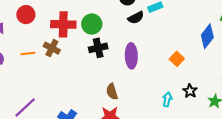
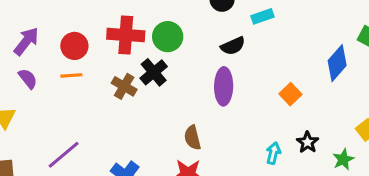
red circle: (26, 15) -> (74, 46), moved
black semicircle: (136, 18) -> (233, 46), moved
brown cross: (52, 48) -> (124, 86), moved
black cross: (98, 48) -> (154, 72), moved, turned -30

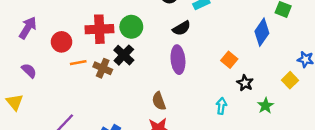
purple arrow: (26, 41) -> (28, 28), moved
orange line: (71, 75) -> (78, 63), moved
black star: (308, 142) -> (245, 83), moved
green star: (343, 159) -> (265, 106), moved

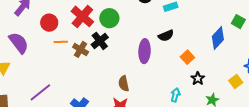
black semicircle: (182, 28) -> (166, 36), moved
red cross: (99, 29) -> (82, 16), turned 35
purple semicircle: (29, 71) -> (19, 43), size x1.6

